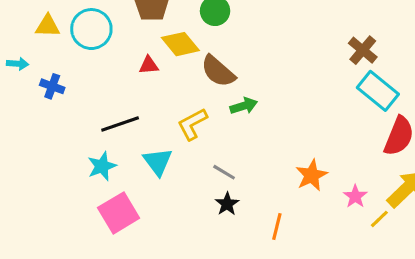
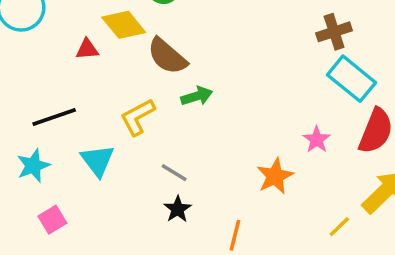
brown cross: (363, 50) -> (334, 32), turned 32
pink star: (355, 196) -> (317, 140), moved
pink square: (119, 213) -> (52, 220), size x0.6
yellow line: (379, 219) -> (339, 227), moved

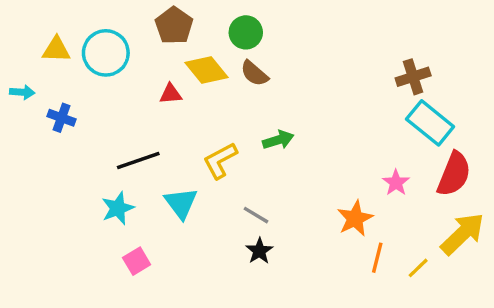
brown semicircle: (167, 56) -> (254, 73), moved, size x0.7
orange line: (235, 235) -> (377, 258), moved

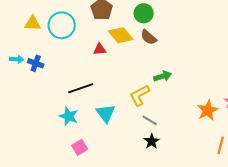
cyan arrow: (22, 92) -> (17, 59), moved
yellow L-shape: (220, 160) -> (140, 95), moved
cyan star: (118, 208) -> (69, 116), turned -30
orange star: (355, 218) -> (208, 110), moved

